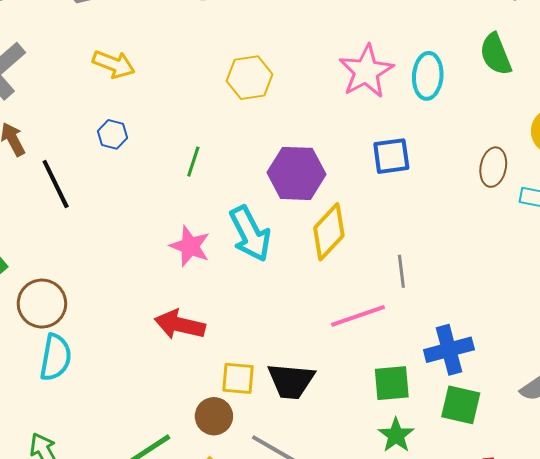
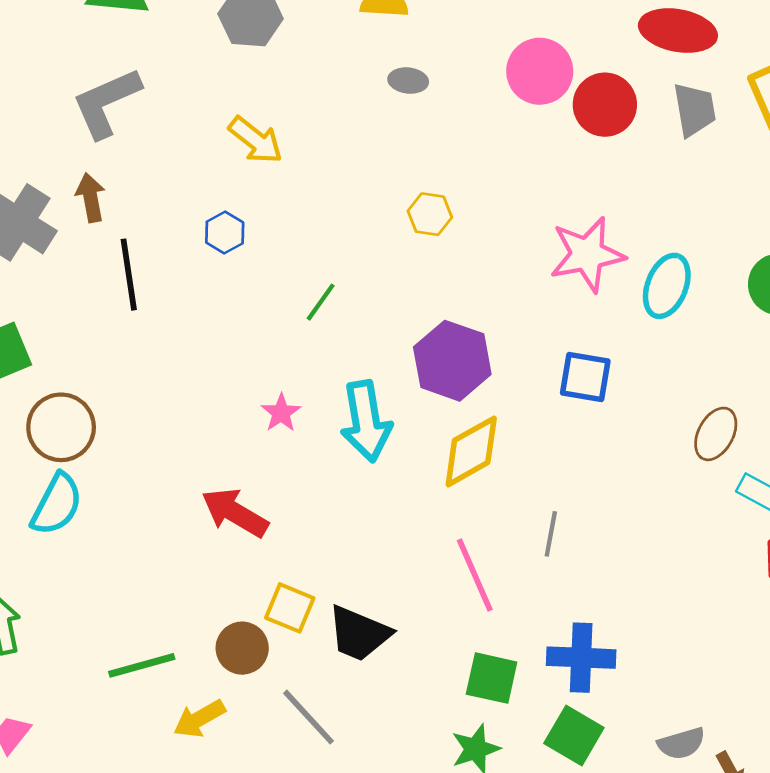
yellow hexagon: (249, 78) -> (430, 214), size x0.7
pink star: (190, 246) -> (281, 413), size x0.7
pink line: (358, 316) -> (475, 575), turned 68

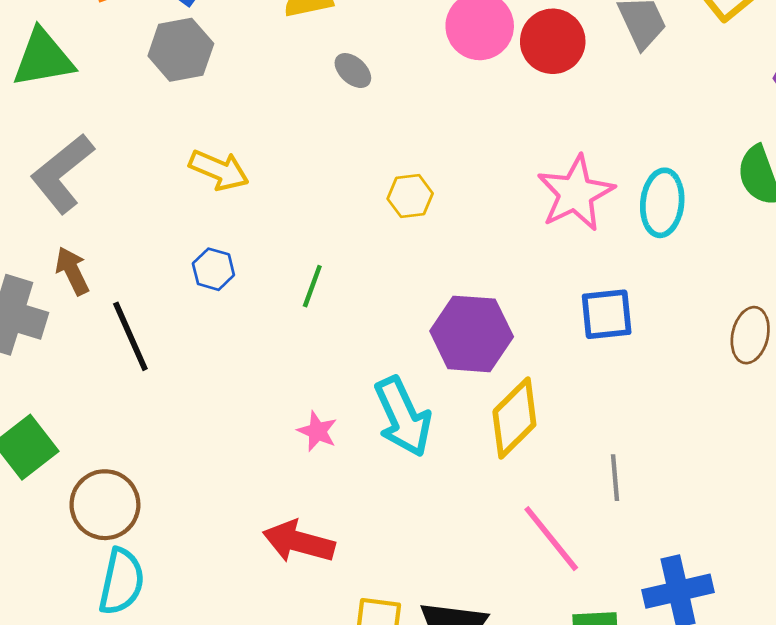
gray ellipse: (408, 81) -> (353, 71), turned 51
green line: (321, 302) -> (312, 286), moved

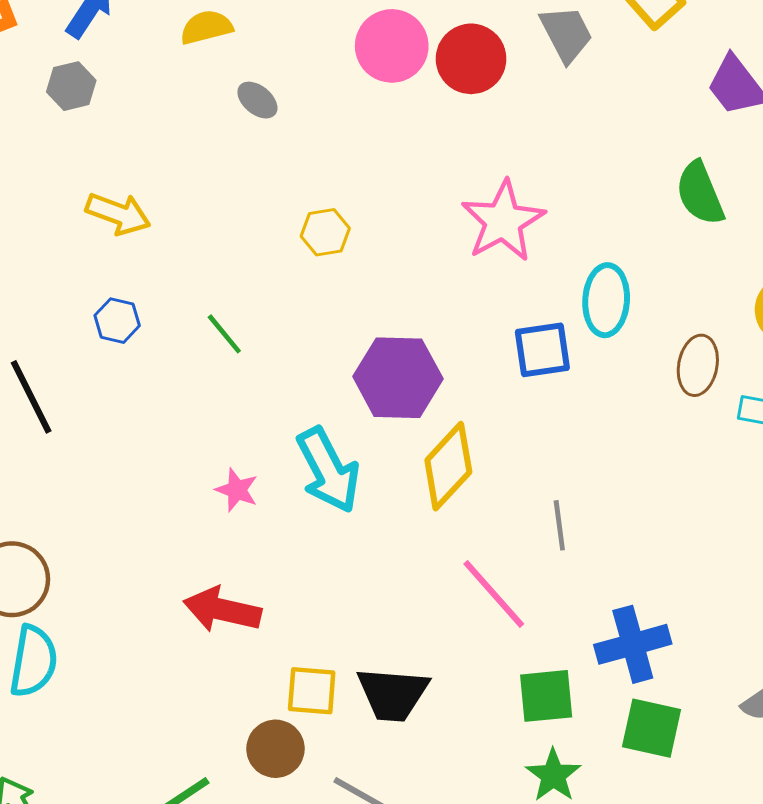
gray hexagon: (181, 50) -> (71, 86), size x0.7
cyan ellipse: (662, 203) -> (606, 300), moved
green line: (312, 286) -> (224, 334), turned -57

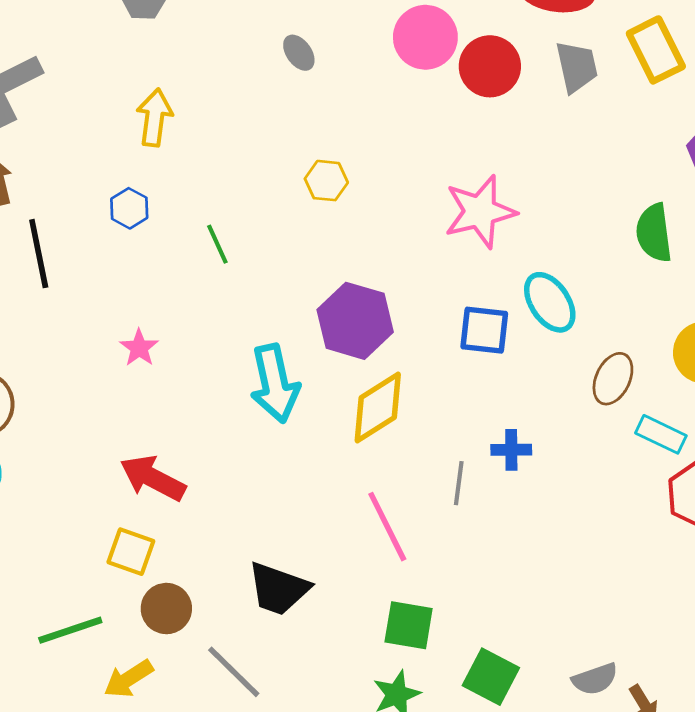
yellow arrow: (118, 214) -> (154, 118), turned -118
cyan ellipse: (606, 300) -> (550, 302), turned -52
pink star: (237, 490) -> (139, 348), moved
blue cross: (633, 644) -> (511, 450), moved, size x0.6
yellow square: (312, 691) -> (131, 552), moved

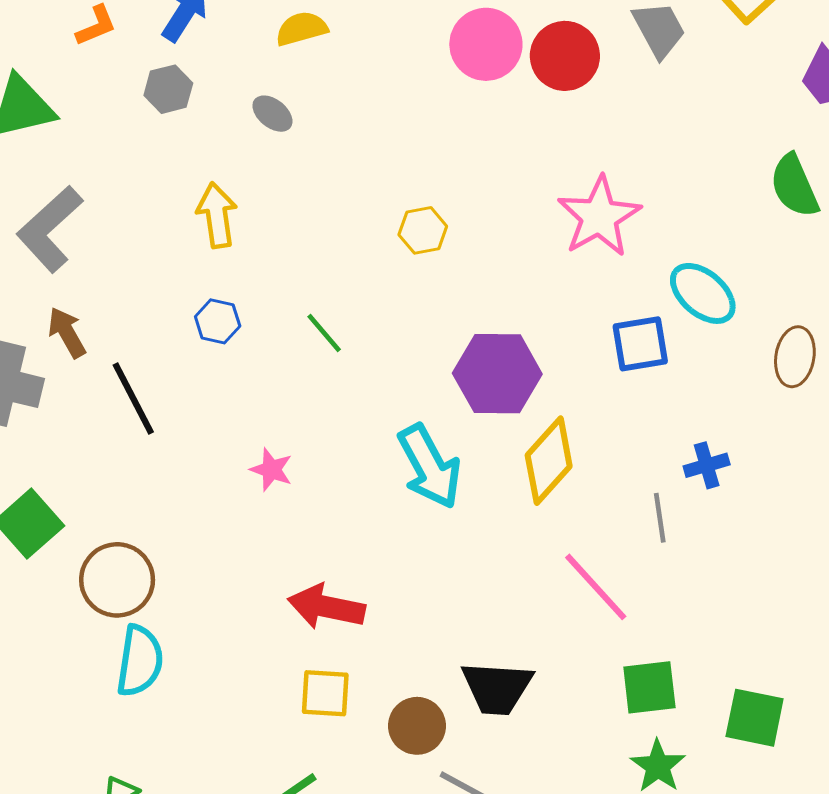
gray ellipse: (299, 53) -> (272, 114), moved
brown circle: (166, 609) -> (417, 726), moved

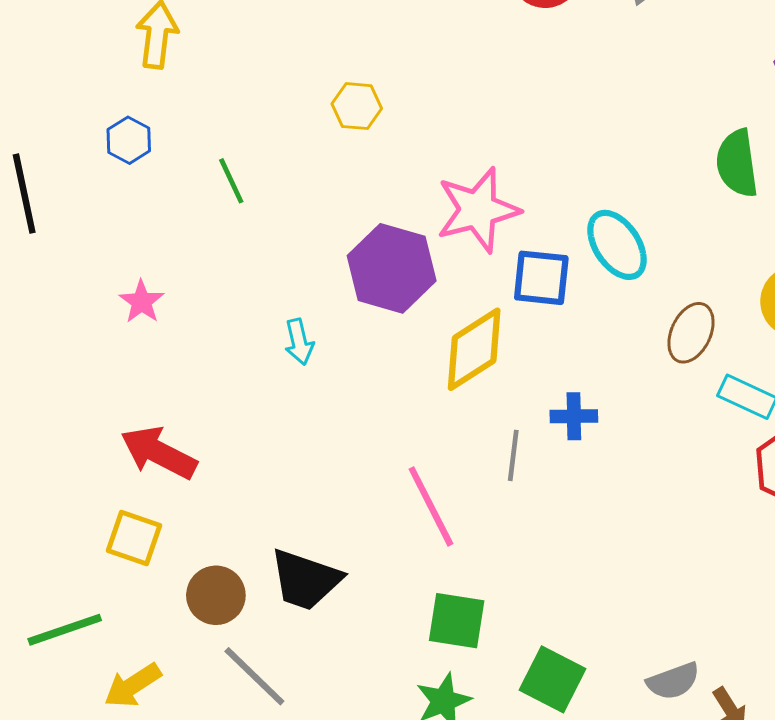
pink star: (599, 217) -> (478, 210), moved
yellow diamond: (549, 461) -> (474, 349), moved
cyan arrow: (430, 467) -> (299, 342), size x0.5

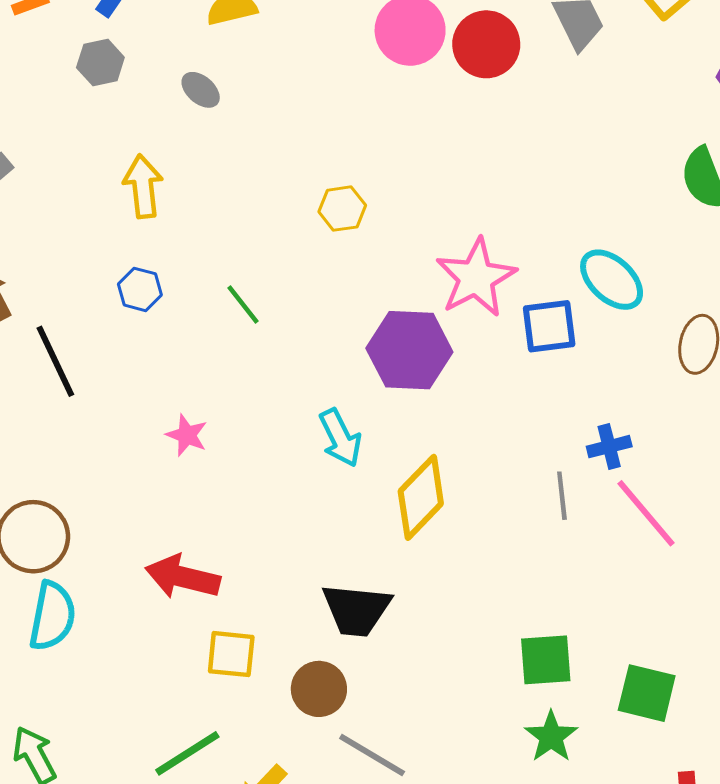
cyan arrow: (299, 342) -> (340, 438), size x1.4
yellow diamond: (474, 349) -> (421, 497), moved
red arrow: (159, 453) -> (183, 577), moved
pink line: (431, 506) -> (646, 513), moved
black trapezoid: (305, 580) -> (356, 610), moved

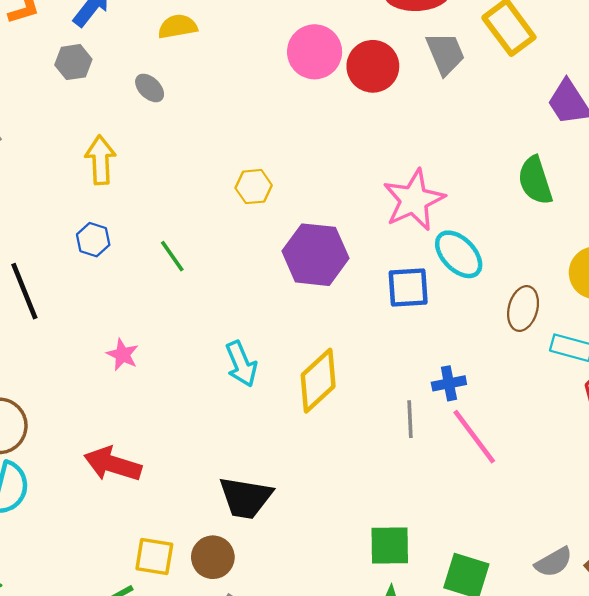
pink star: (476, 278) -> (414, 200), moved
purple hexagon: (409, 350) -> (315, 255), moved
yellow diamond: (421, 497) -> (318, 381), moved
yellow square: (231, 654) -> (154, 557), moved

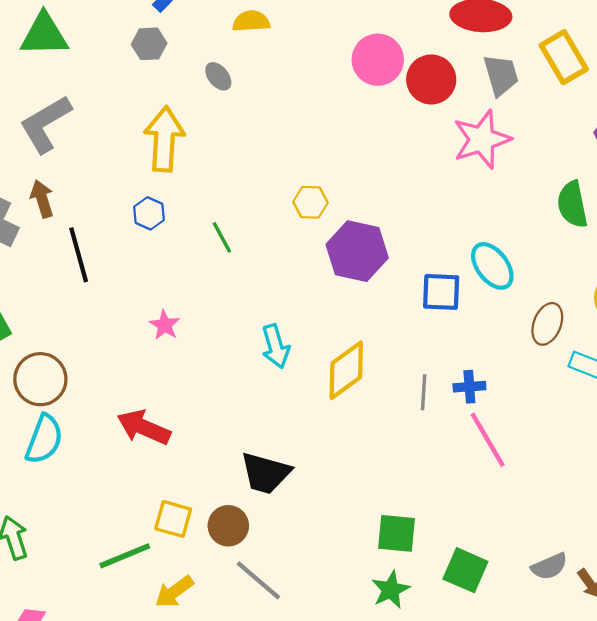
yellow arrow: (101, 160) -> (164, 139), size x1.4
yellow hexagon: (254, 187) -> (310, 202), moved
pink star: (414, 200) -> (482, 139), moved
gray line: (410, 419) -> (424, 392), moved

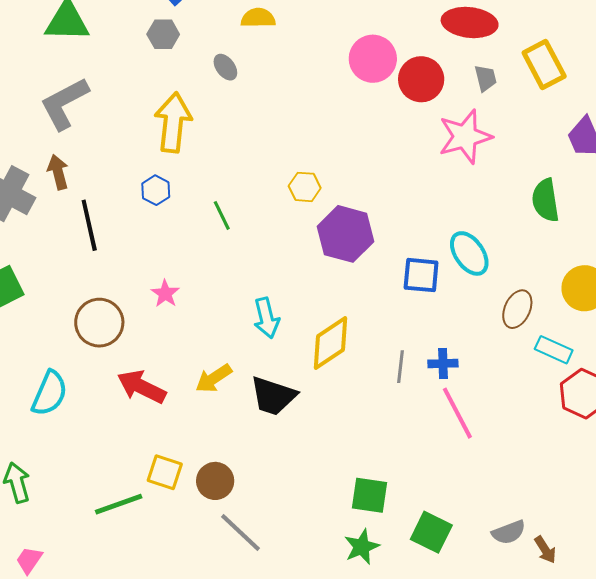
gray trapezoid: (501, 75) -> (486, 78), size x0.7
brown circle: (40, 379) -> (99, 323), moved
black trapezoid: (265, 473) -> (273, 396), moved
yellow arrow: (174, 592) -> (214, 378), moved

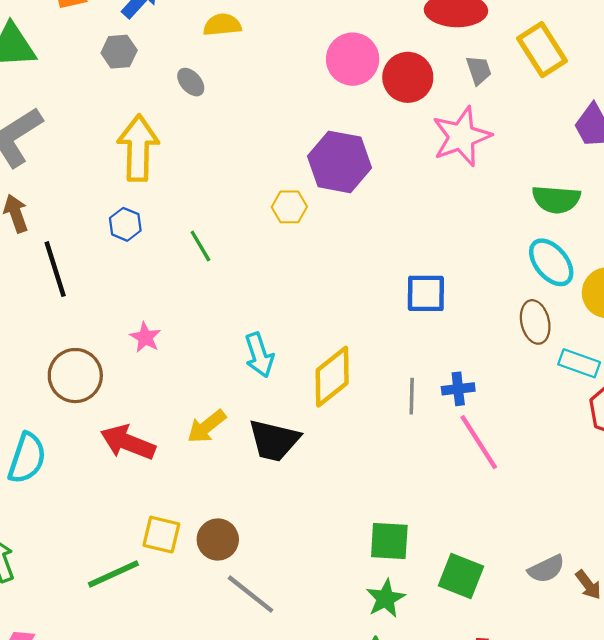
green semicircle: (545, 200) -> (556, 199), turned -72
purple hexagon: (346, 234) -> (340, 162), moved
cyan ellipse: (469, 253) -> (551, 262), moved
brown ellipse: (517, 309) -> (535, 322), turned -33

